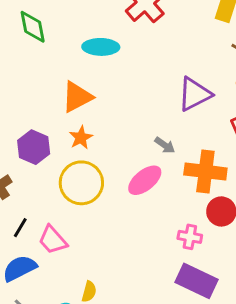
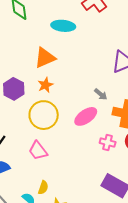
pink cross: (190, 237) -> (108, 142), moved
pink trapezoid: (53, 240) -> (38, 151), moved

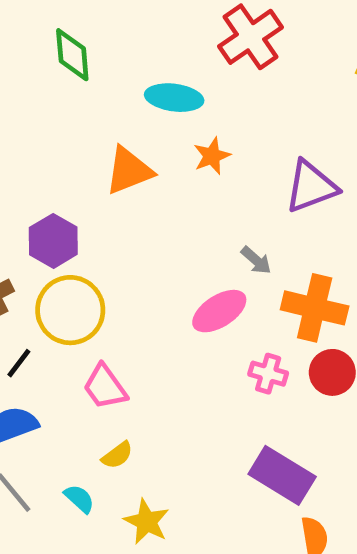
orange star: (45, 85) -> (212, 156), moved
yellow circle: (44, 115) -> (70, 310), moved
yellow semicircle: (43, 188) -> (117, 455), moved, turned 32

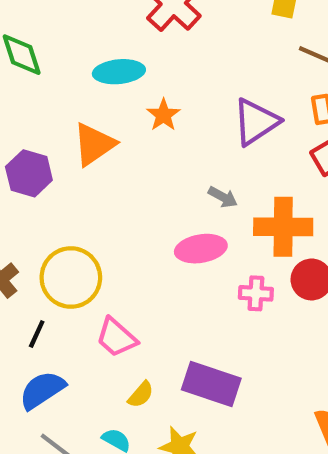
purple hexagon: (53, 241) -> (29, 173), moved
pink ellipse: (219, 311) -> (201, 249), turned 36
purple rectangle: (282, 475) -> (211, 384), moved

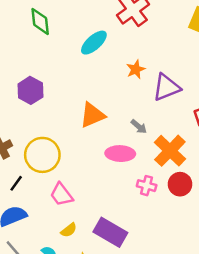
cyan ellipse: (119, 72) -> (94, 43), turned -48
orange star: (163, 115) -> (136, 69), moved
orange triangle: (94, 144) -> (92, 115), moved
orange cross: (283, 227) -> (170, 151), turned 32

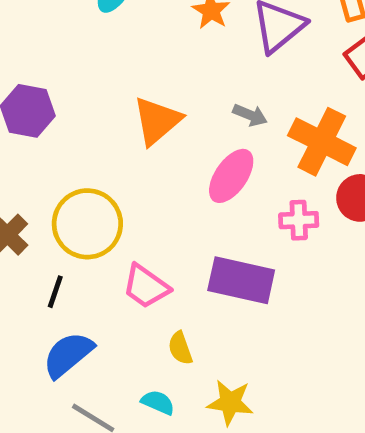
pink ellipse: (120, 154) -> (231, 176), turned -40
yellow semicircle: (69, 230) -> (180, 348), turned 126
purple rectangle: (110, 232) -> (241, 280), moved

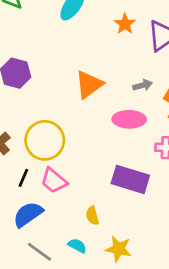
gray arrow: (250, 115) -> (143, 85), turned -42
pink ellipse: (231, 176) -> (129, 119), turned 52
pink trapezoid: (146, 286) -> (54, 181), moved

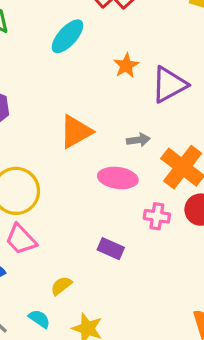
purple rectangle: (130, 179) -> (111, 249), size x0.6
yellow semicircle: (92, 216) -> (61, 286), turned 60

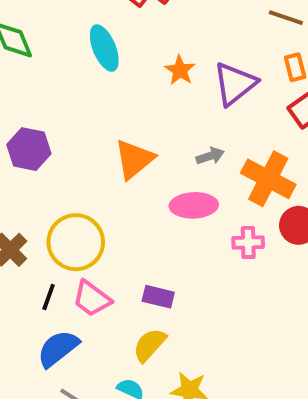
cyan ellipse: (68, 36) -> (104, 48), turned -54
purple rectangle: (111, 249) -> (158, 297), moved
yellow semicircle: (61, 286) -> (150, 345), size x1.4

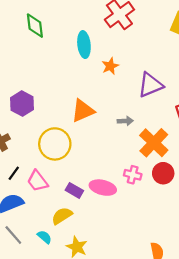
orange star: (180, 70) -> (110, 66), moved
purple hexagon: (29, 149) -> (22, 104), moved
pink ellipse: (194, 205) -> (103, 188), moved
yellow circle: (76, 242) -> (55, 144), moved

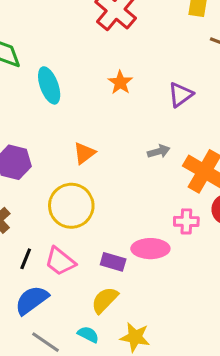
cyan ellipse: (84, 45) -> (49, 85), moved
purple triangle: (150, 85) -> (181, 95), size x0.7
orange triangle: (83, 111) -> (84, 153), moved, size x0.7

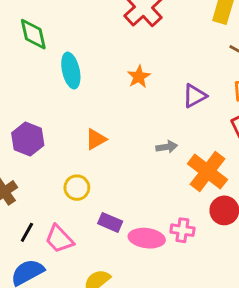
yellow circle: (71, 206) -> (77, 188), size x0.6
pink cross: (186, 221) -> (182, 230), moved
purple rectangle: (113, 262) -> (110, 222), moved

